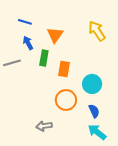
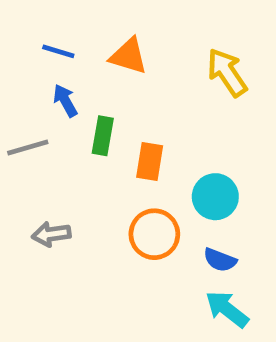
orange triangle: (55, 35) -> (129, 56), moved, turned -48
blue semicircle: (94, 111) -> (220, 260), turned 136
gray arrow: (44, 126) -> (51, 234), moved

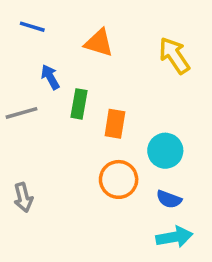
blue line: (58, 51) -> (32, 27), moved
gray arrow: (51, 234) -> (23, 197), moved, turned -96
cyan arrow: (227, 309) -> (174, 237), turned 132

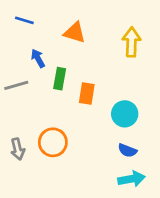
yellow arrow: (174, 55) -> (131, 42), turned 36
orange circle: (119, 179) -> (53, 142), moved

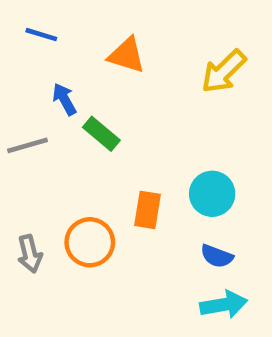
yellow arrow: (131, 42) -> (224, 71), turned -136
green rectangle: (60, 79) -> (101, 134), turned -60
orange rectangle: (87, 94) -> (147, 210), moved

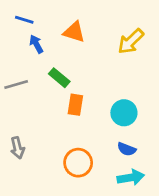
blue arrow: (64, 99) -> (36, 44), moved
orange rectangle: (147, 210) -> (75, 105), moved
orange circle: (90, 242) -> (78, 163), moved

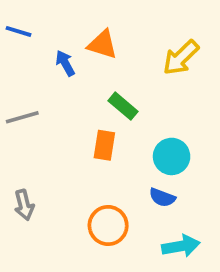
blue line: (24, 20) -> (19, 31), moved
blue arrow: (36, 44) -> (65, 63), moved
green rectangle: (59, 78) -> (123, 106), moved
blue semicircle: (127, 149) -> (162, 198), moved

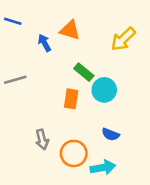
cyan circle: (172, 156) -> (104, 90), moved
gray arrow: (24, 205) -> (42, 139), moved
cyan arrow: (181, 246) -> (103, 167), moved

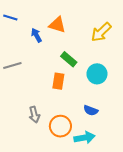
cyan circle: (104, 90) -> (97, 74), moved

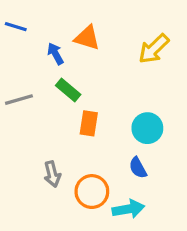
green rectangle: (69, 59) -> (68, 90), moved
cyan circle: (97, 74) -> (147, 128), moved
blue semicircle: (91, 110) -> (138, 168), turned 40

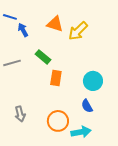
yellow arrow: (154, 49) -> (78, 31), moved
blue arrow: (55, 54) -> (23, 30), moved
gray arrow: (52, 174) -> (20, 114), moved

